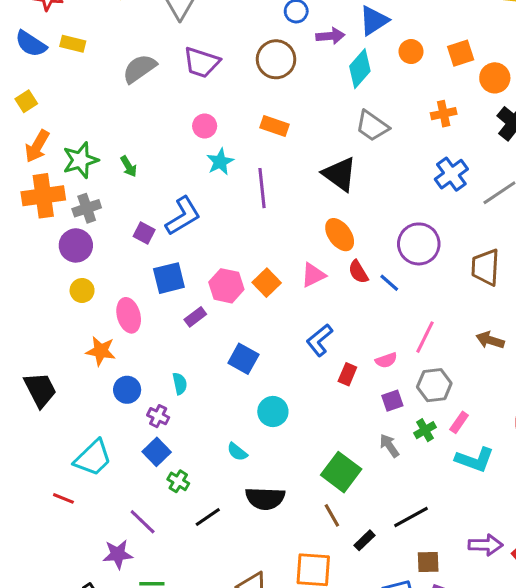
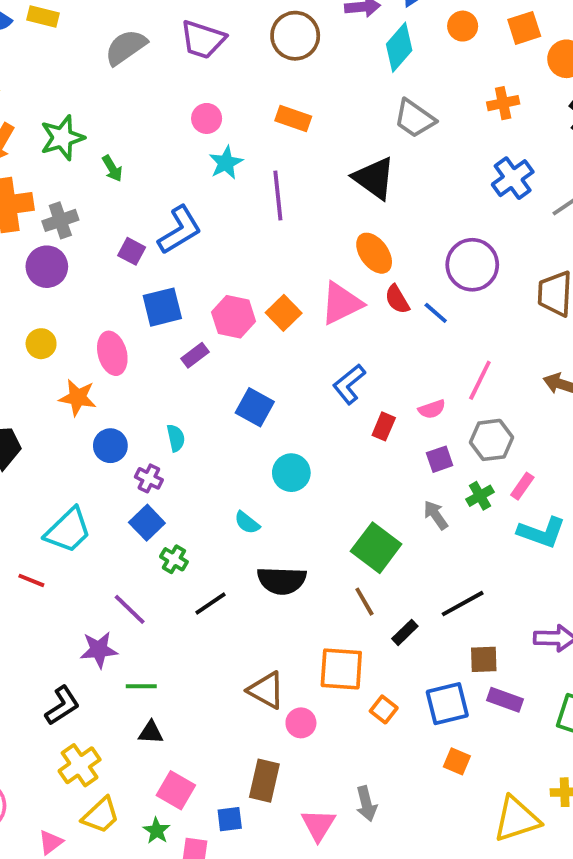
green star: (81, 160) -> (62, 138), moved
pink triangle: (313, 275) -> (341, 303), size x1.4
yellow circle: (82, 290) -> (41, 344), moved

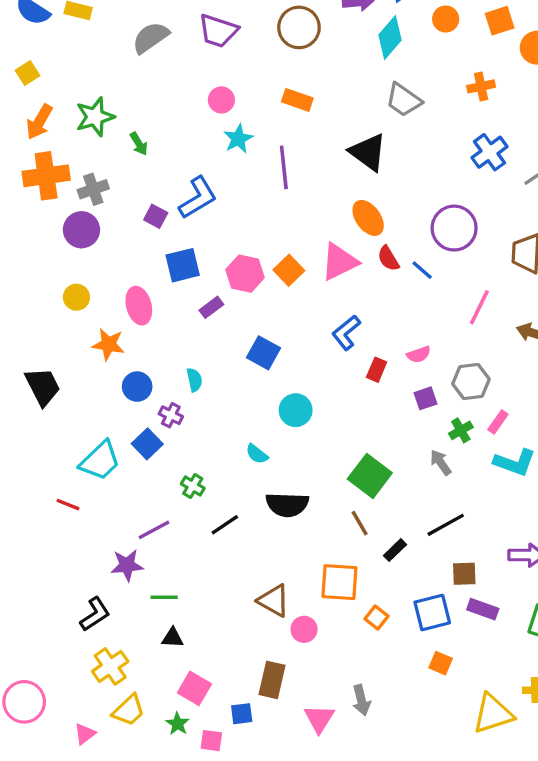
pink line: (480, 380) -> (479, 307), moved
gray arrow: (436, 515) -> (441, 462), moved
blue square: (147, 523) -> (147, 444), moved
purple line: (130, 609) -> (154, 530), turned -72

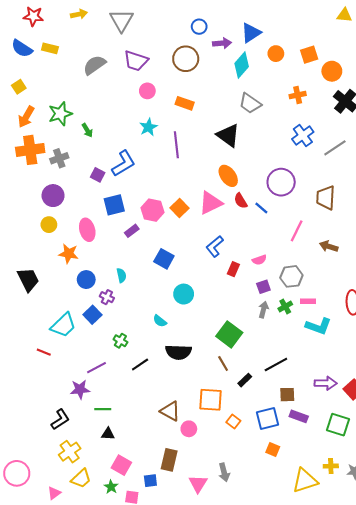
pink circle: (221, 100) -> (147, 91), moved
purple circle: (81, 230) -> (53, 196), moved
pink rectangle: (498, 422) -> (308, 301), turned 56
gray arrow: (441, 462) -> (263, 310), moved, turned 49

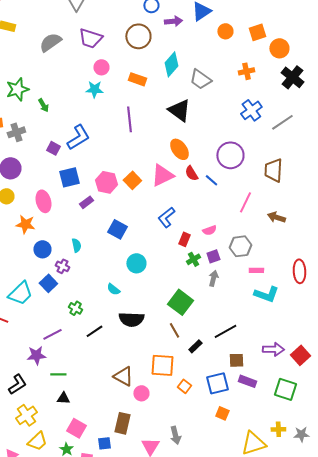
cyan diamond: (242, 65) -> (171, 64), moved
cyan star: (148, 127) -> (94, 89), moved, turned 30
green cross: (285, 306) -> (193, 259), moved

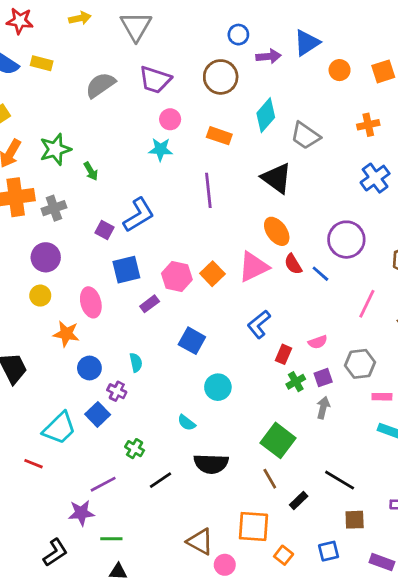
black line: (225, 331) -> (340, 480), turned 60
purple rectangle: (247, 381) -> (382, 562), moved
blue square: (217, 383) -> (329, 551), size x0.7

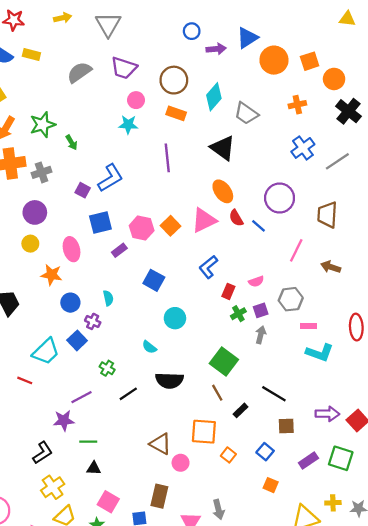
orange circle: (340, 70) -> (274, 60), size x1.6
brown circle: (221, 77) -> (174, 80), moved
blue square: (329, 551) -> (265, 452), turned -36
purple rectangle: (382, 562) -> (308, 461), turned -54

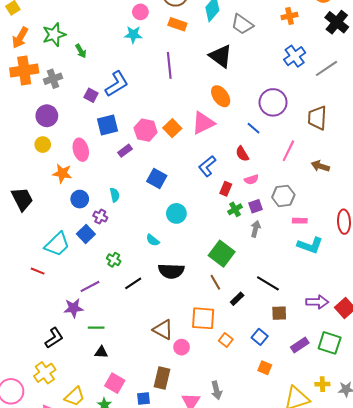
red semicircle: (236, 218) -> (242, 154), moved
yellow cross: (53, 487) -> (45, 373), moved

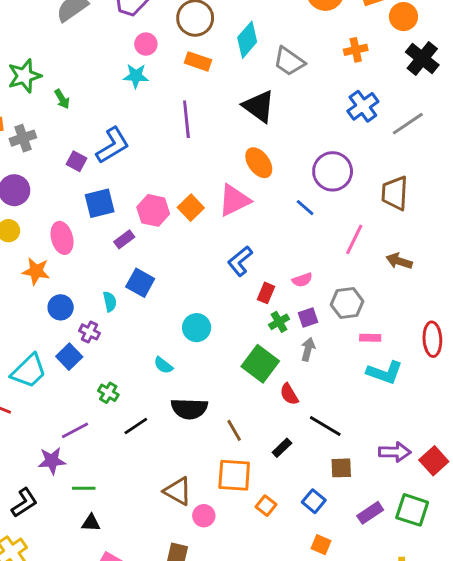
red semicircle: (242, 154) -> (289, 394), moved
blue square: (157, 178) -> (140, 283), moved
green square: (222, 254) -> (260, 364), moved
brown line: (215, 282) -> (234, 430), moved

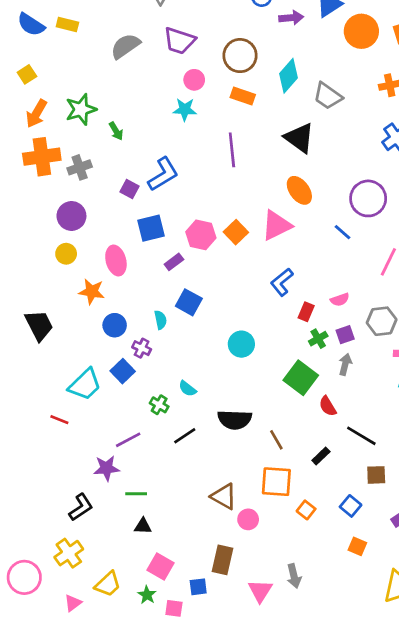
cyan semicircle: (163, 365) -> (187, 389), moved

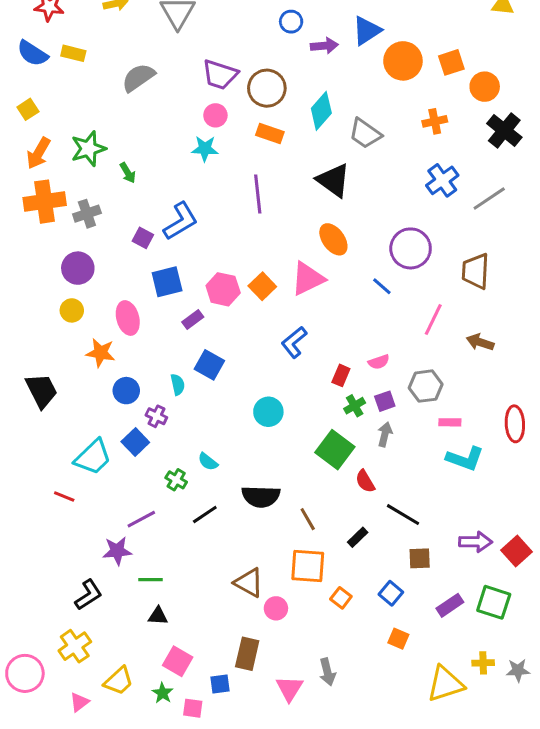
purple trapezoid: (179, 41) -> (220, 75), moved
blue L-shape: (282, 282) -> (294, 342), moved

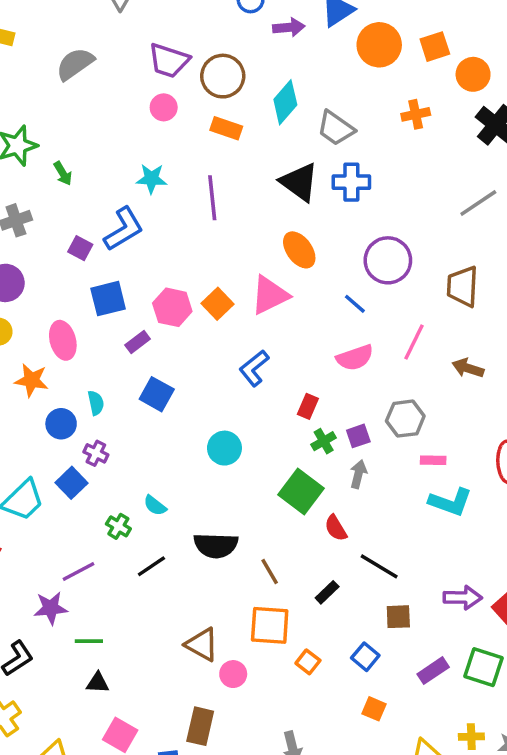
cyan star: (205, 149) -> (151, 179), moved
blue cross: (442, 180) -> (351, 182), moved, turned 36
pink semicircle: (379, 362) -> (355, 358), moved, size x1.5
cyan semicircle: (178, 385) -> (96, 403), moved

